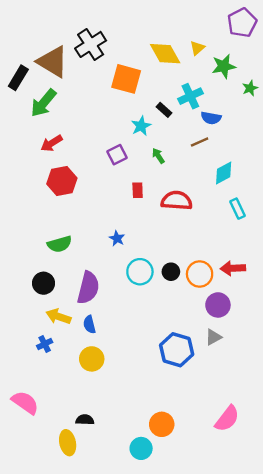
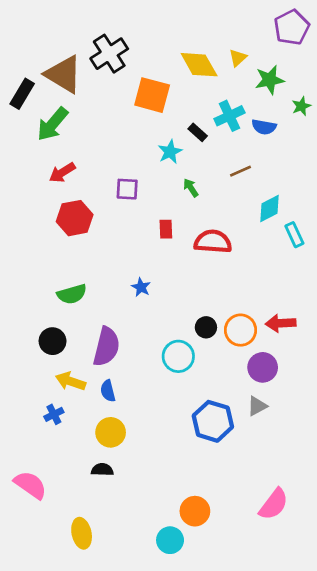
blue semicircle: (211, 118) -> (264, 127), moved
purple square: (117, 155) -> (127, 189), moved, turned 30
cyan rectangle: (237, 209) -> (294, 235), moved
cyan circle: (140, 272) -> (178, 356), moved
black semicircle: (85, 420) -> (102, 470), moved

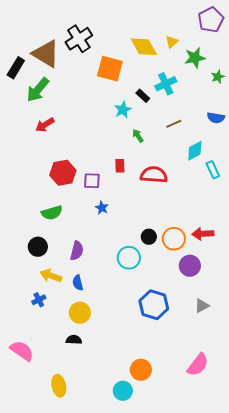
blue semicircle: (264, 127) -> (216, 118), moved
purple square: (127, 189) -> (92, 181), moved
red hexagon: (75, 218) -> (63, 173), moved
purple semicircle: (106, 347) -> (77, 251), size x0.7
gray triangle: (257, 406) -> (202, 306), moved

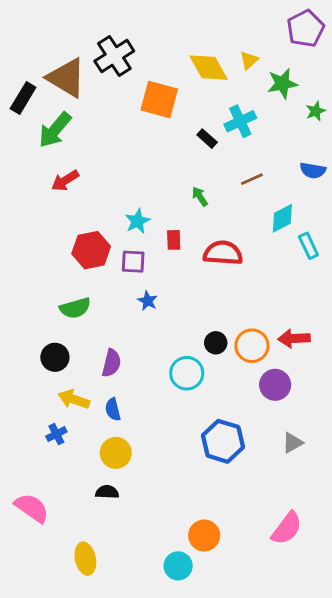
cyan star: (123, 110) -> (138, 221), moved

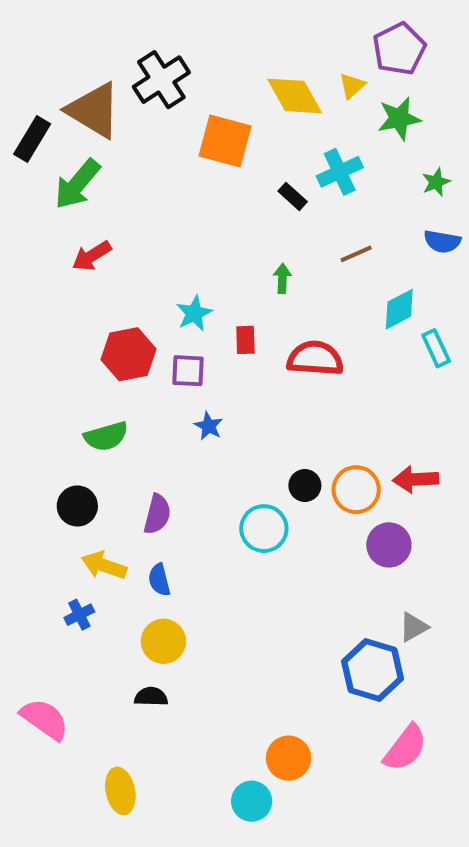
purple pentagon: (306, 28) -> (399, 49), moved
green star: (316, 111) -> (436, 182), moved
green arrow: (200, 197) -> (282, 278), turned 36
blue hexagon: (223, 441) -> (373, 670), moved

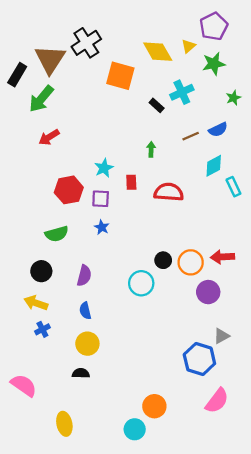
brown triangle: (94, 110) -> (50, 59), turned 32
blue semicircle: (442, 242) -> (218, 130), moved, turned -36
blue star: (209, 426) -> (102, 227), moved
yellow arrow: (104, 565) -> (36, 303), moved

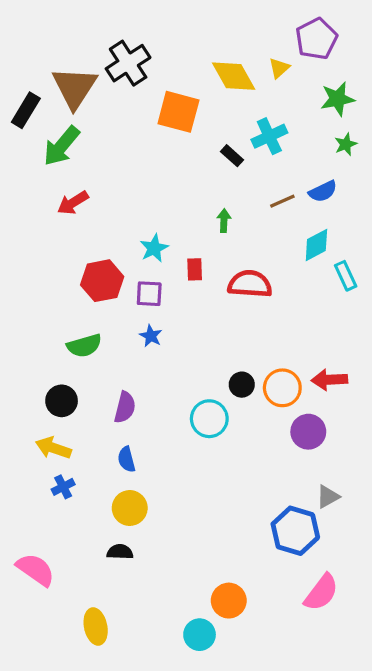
green star: (214, 64) -> (338, 99), moved

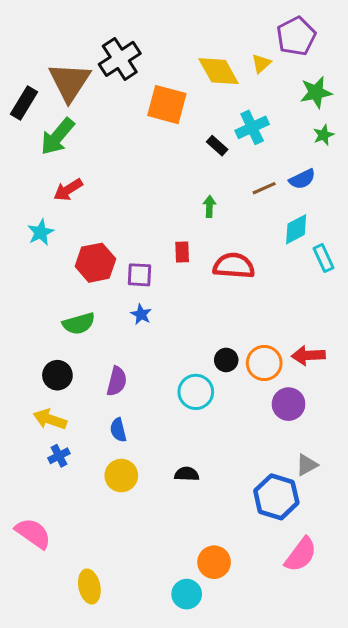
cyan star: (154, 248) -> (41, 232), moved
black semicircle: (120, 552) -> (187, 474), moved

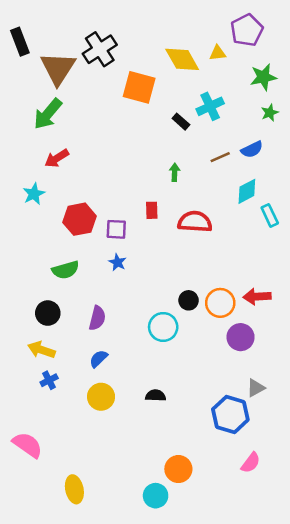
yellow triangle: (261, 64) -> (218, 53), turned 36
black rectangle: (24, 103) -> (20, 42), moved, turned -52
blue semicircle: (118, 430) -> (98, 359), turned 60
pink semicircle: (301, 555) -> (251, 463), size x0.7

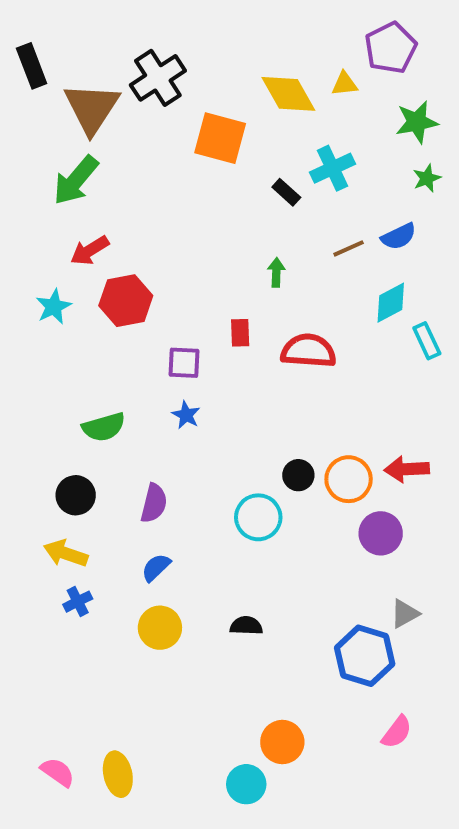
red hexagon: (79, 219) -> (126, 301), moved
pink semicircle: (27, 445) -> (58, 772), moved, size x0.7

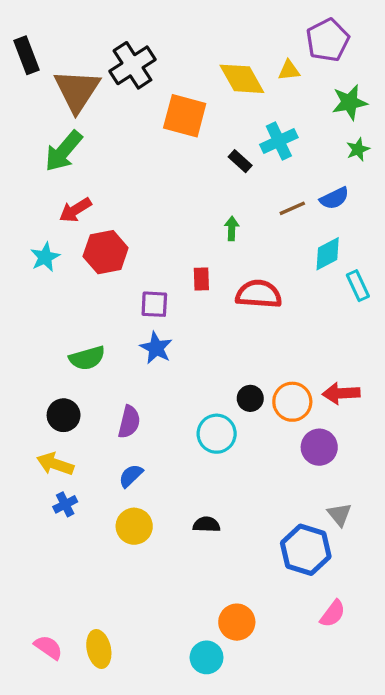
blue star: (186, 415) -> (156, 348), size x1.4
gray triangle: (405, 614) -> (339, 514), turned -40

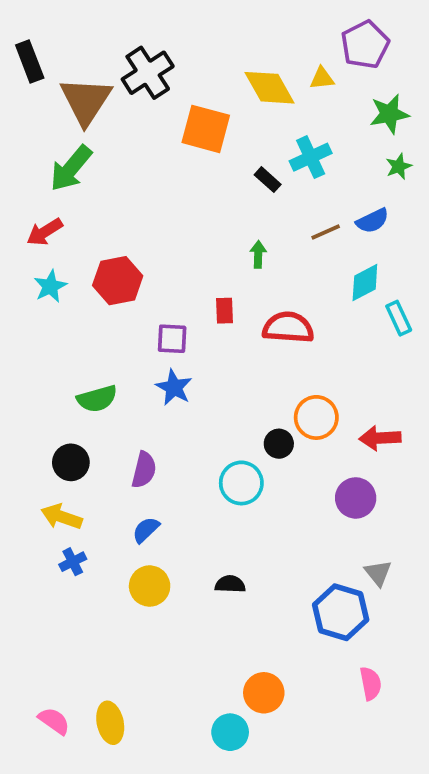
red arrow: (75, 210) -> (45, 232), moved
orange circle: (292, 402) -> (316, 417), moved
pink semicircle: (333, 614) -> (371, 683), turned -48

